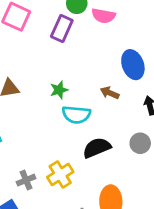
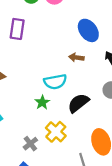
purple rectangle: (62, 28) -> (17, 29), moved
green star: (59, 90) -> (42, 102), moved

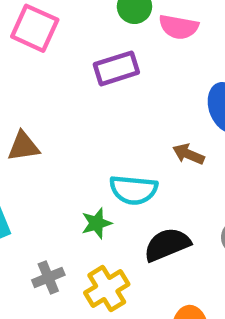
purple rectangle: (17, 29) -> (116, 68), moved, turned 48
gray cross: (30, 144) -> (48, 277), moved

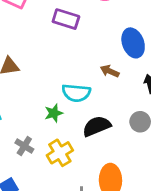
purple rectangle: (116, 68) -> (66, 19), turned 35
gray cross: (48, 277) -> (24, 146), turned -36

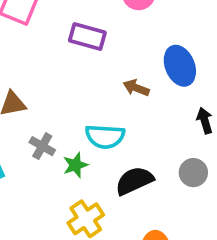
brown arrow: (110, 71) -> (136, 88), moved
gray cross: (24, 146) -> (42, 146), moved

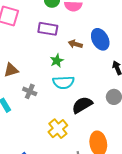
brown arrow: (136, 88) -> (75, 44), moved
green star: (75, 165) -> (57, 61), moved

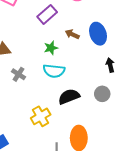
purple rectangle: (48, 29) -> (47, 14), turned -60

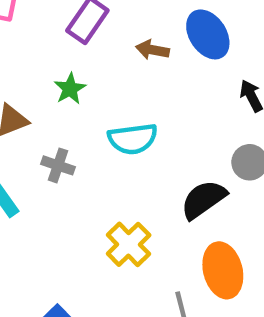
green star: (51, 48) -> (70, 89), moved
black semicircle: (69, 97) -> (203, 199), moved

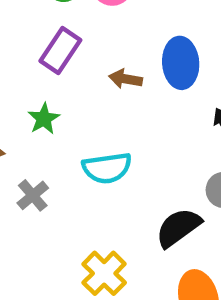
blue ellipse: (208, 34) -> (181, 63), turned 30
gray cross: (58, 165) -> (33, 195), turned 32

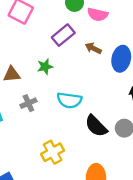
brown arrow: (126, 79) -> (93, 48), moved
black semicircle: (178, 228) -> (96, 126), moved, turned -115

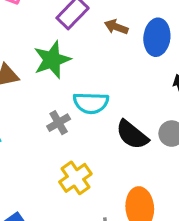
green star: (45, 67) -> (52, 60), size x1.6
gray cross: (28, 103) -> (59, 123), moved

